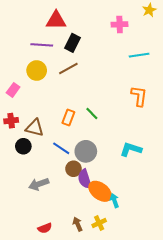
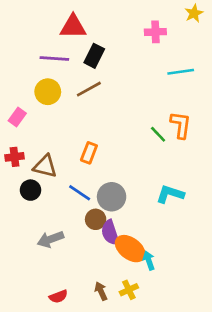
green line: (92, 113) -> (158, 134), moved

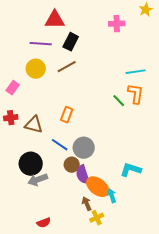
cyan line: (181, 72) -> (136, 72), moved
black circle: (30, 190) -> (31, 164), moved, size x1.5
cyan L-shape: (170, 194) -> (131, 170), moved
brown arrow: (101, 291) -> (87, 204), moved

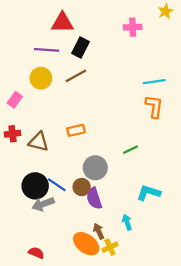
green line: (119, 101) -> (130, 150), moved, turned -72
orange rectangle: (67, 115) -> (76, 130), turned 56
blue line: (60, 145) -> (57, 185), moved
orange ellipse: (98, 187) -> (86, 244), moved
red semicircle: (44, 223) -> (36, 253), moved, turned -136

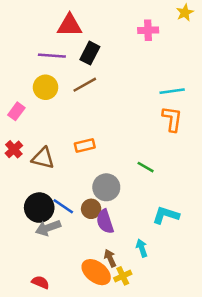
red cross: (12, 134) -> (14, 149), turned -35
green line: (130, 150) -> (146, 167), turned 56

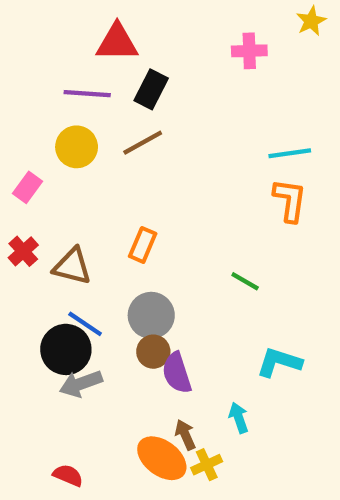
orange rectangle: (85, 146) -> (143, 245), turned -54
gray circle: (106, 187) -> (151, 315), moved
blue line: (63, 206) -> (85, 324), moved

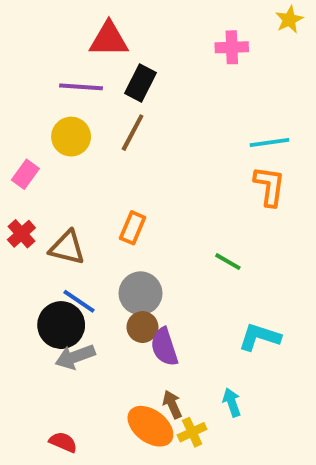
brown line: (143, 143) -> (133, 133), turned -33
cyan arrow: (239, 418) -> (232, 402), moved

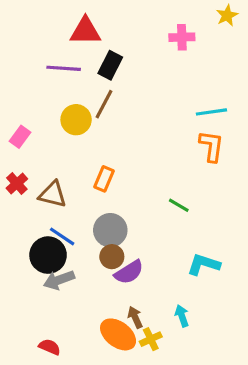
yellow circle: (71, 137) -> (76, 120), moved
purple semicircle: (164, 347) -> (129, 272), turned -104

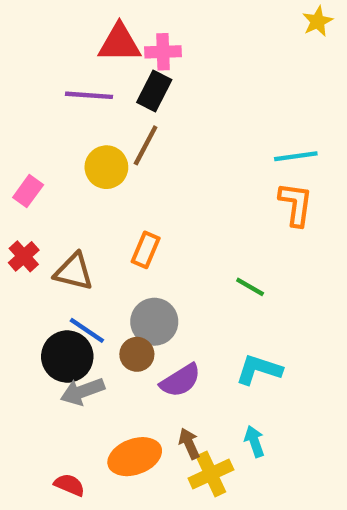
pink cross: (182, 37) -> (163, 52), moved
brown circle: (112, 257) -> (137, 354), moved
cyan L-shape: (204, 264) -> (259, 370), moved
orange ellipse: (118, 334) -> (135, 457), moved, turned -57
yellow cross: (151, 339) -> (211, 474), size x1.4

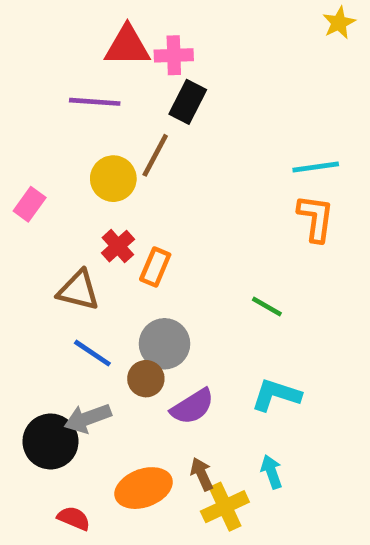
black rectangle: (154, 91) -> (188, 102), moved
red cross: (24, 256) -> (118, 246), moved
black circle: (67, 357) -> (50, 441), moved

